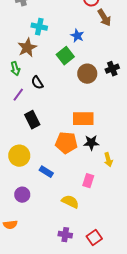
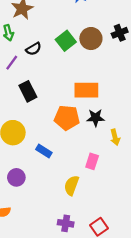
green square: (65, 56) -> (66, 41), moved
black semicircle: (37, 83) -> (34, 49), turned -88
yellow semicircle: (70, 202) -> (71, 185), turned -96

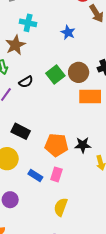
orange rectangle: (86, 90) -> (90, 97), moved
black rectangle: (28, 91) -> (21, 131), moved, turned -36
pink rectangle: (92, 161) -> (56, 174), moved

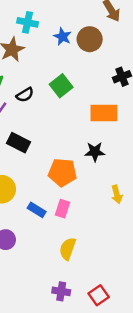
blue star: (68, 32) -> (62, 37), moved
brown circle: (79, 72) -> (90, 39), moved
black rectangle: (21, 131) -> (18, 143), moved
black star: (83, 145) -> (95, 152), moved

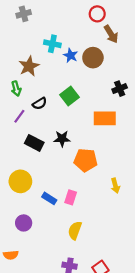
cyan cross: (28, 22) -> (52, 44), moved
black star: (95, 152) -> (62, 139), moved
orange pentagon: (62, 172) -> (85, 160), moved

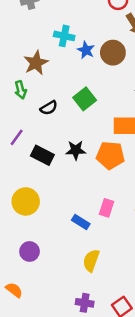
purple line: (19, 116) -> (17, 137), moved
orange pentagon: (85, 160) -> (110, 155), moved
pink rectangle: (71, 197) -> (106, 208), moved
blue rectangle: (49, 198) -> (81, 222), moved
orange semicircle: (11, 255) -> (14, 290), turned -136

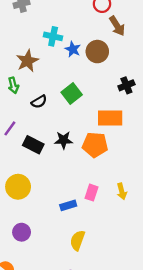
blue rectangle: (81, 222) -> (68, 205), turned -49

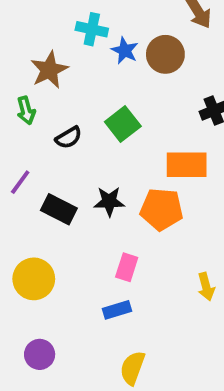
pink rectangle: (91, 193) -> (127, 267), moved

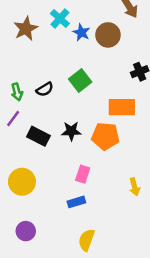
cyan cross: (92, 29) -> (60, 18), turned 30
brown star: (49, 70) -> (26, 29), moved
green arrow: (26, 110) -> (17, 92), moved

